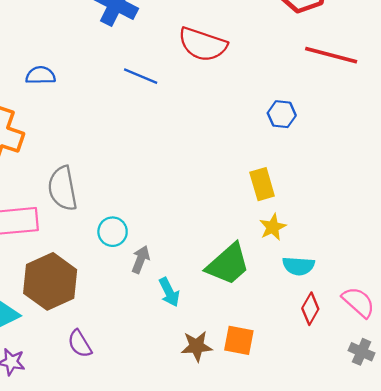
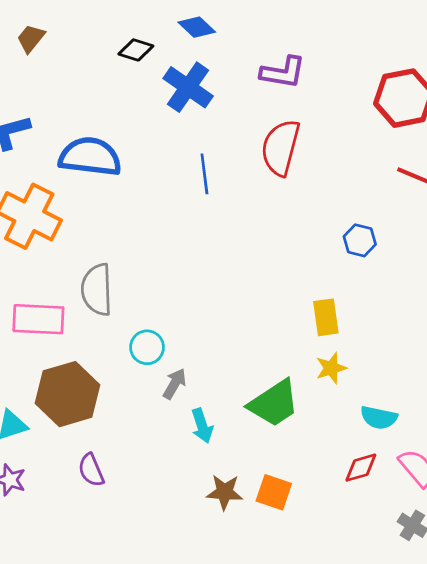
red semicircle: (203, 44) -> (281, 148), turned 78
blue semicircle: (41, 75) -> (90, 157), size x1.8
blue line: (141, 76) -> (204, 174), turned 52
cyan semicircle: (298, 266) -> (379, 418), moved
red diamond: (310, 309) -> (361, 468), turned 36

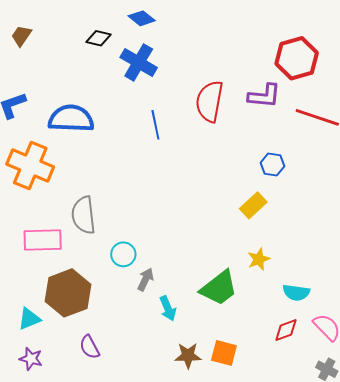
purple L-shape: (283, 72) -> (264, 96), moved
yellow rectangle: (326, 317) -> (253, 205), moved, turned 60

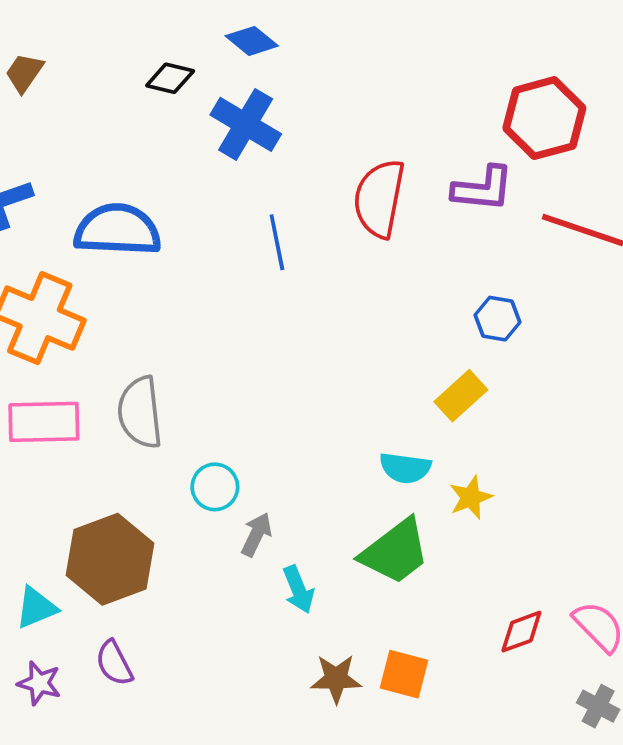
pink rectangle: (43, 240) -> (44, 422), moved
cyan semicircle: (296, 293) -> (405, 468), moved
purple semicircle: (90, 347) -> (114, 663), moved

